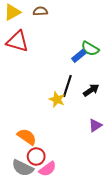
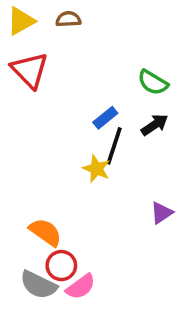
red triangle: (18, 41) -> (30, 70), turned 30
blue rectangle: (79, 56) -> (105, 118), moved
black arrow: (91, 90) -> (155, 125), moved

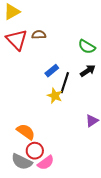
brown semicircle: (68, 19) -> (39, 35), moved
blue rectangle: (105, 118) -> (52, 71), moved

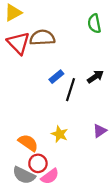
brown semicircle: (39, 35) -> (42, 38), size x1.6
green semicircle: (87, 47) -> (94, 24), moved, turned 48
yellow star: (55, 96) -> (60, 134), moved

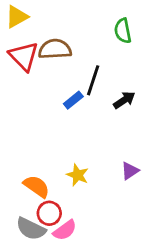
black line: (70, 90) -> (93, 80), moved

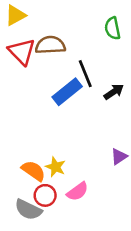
black line: (93, 80) -> (85, 74), turned -40
blue rectangle: (73, 100) -> (67, 92), size x1.6
yellow star: (78, 175) -> (55, 167), moved
pink semicircle: (65, 230) -> (78, 192), moved

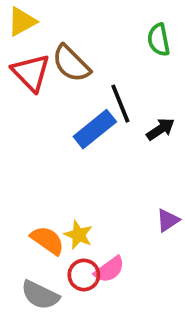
brown semicircle: (50, 45) -> (71, 63), turned -132
red circle: (45, 195) -> (84, 275), moved

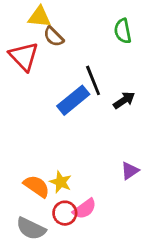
yellow triangle: (22, 22) -> (39, 17), moved, turned 35
brown semicircle: (71, 63) -> (54, 37), moved, size x0.7

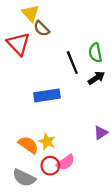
yellow triangle: (39, 17) -> (31, 13), turned 42
green semicircle: (123, 31) -> (95, 53), moved
blue rectangle: (73, 100) -> (47, 95), moved, turned 30

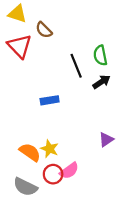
yellow triangle: (31, 13) -> (17, 14), moved, turned -30
blue rectangle: (47, 95) -> (50, 100), size x0.7

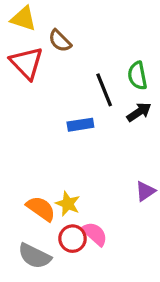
blue rectangle: (50, 100) -> (80, 125), moved
pink semicircle: (69, 171) -> (95, 234), turned -102

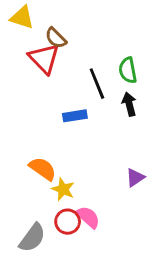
red triangle: (27, 63) -> (44, 59), moved
black arrow: (139, 112) -> (129, 104), turned -70
orange semicircle: (41, 209) -> (43, 169), moved
gray semicircle: (35, 256) -> (32, 238), turned -80

